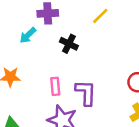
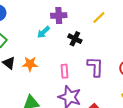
purple L-shape: (86, 93) -> (95, 67), moved

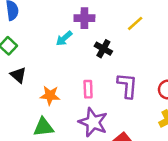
orange star: (30, 64) -> (50, 95), moved

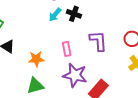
cyan arrow: (64, 38) -> (55, 15), moved

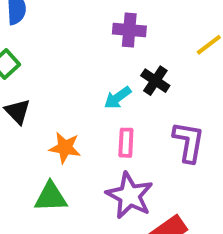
cyan arrow: (55, 15) -> (118, 98), moved

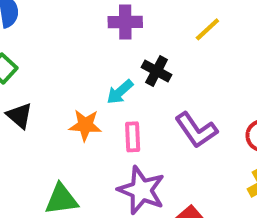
purple L-shape: (189, 142) -> (196, 130), turned 141
orange star: (65, 148) -> (85, 125), moved

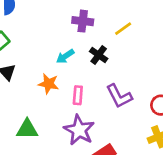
yellow line: (207, 29) -> (123, 29), moved
cyan arrow: (120, 92) -> (65, 56), moved

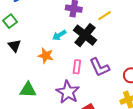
black cross: (99, 55) -> (85, 35), size x1.6
pink rectangle: (78, 95) -> (77, 67), moved

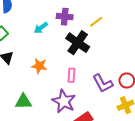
cyan arrow: (59, 35) -> (41, 28), moved
purple L-shape: (99, 67) -> (103, 83), moved

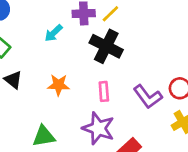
yellow line: (96, 22) -> (110, 14), moved

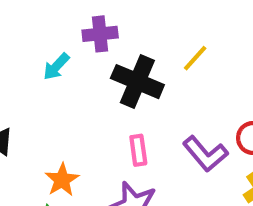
yellow line: (110, 14) -> (195, 58), moved
orange star: (59, 85) -> (62, 180), moved, turned -30

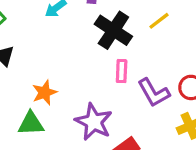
pink rectangle: (138, 150) -> (122, 71), moved

